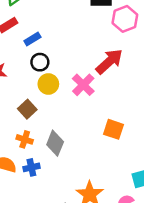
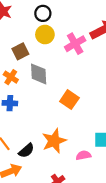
orange square: (113, 129) -> (69, 100), moved
gray diamond: (55, 143) -> (39, 74), moved, turned -40

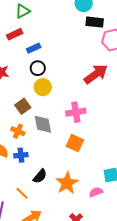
pink cross: (75, 44) -> (76, 112), moved, turned 30
black semicircle: (26, 151) -> (40, 176), moved

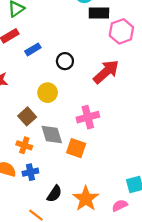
black circle: (38, 68) -> (65, 61), moved
orange square: (75, 143) -> (76, 148), moved

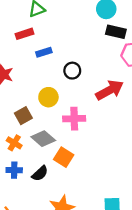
pink cross: (88, 117) -> (74, 119), moved
gray diamond: (52, 135) -> (43, 139), turned -45
black semicircle: (54, 194) -> (40, 173), moved

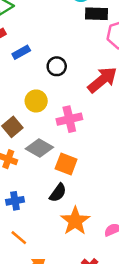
blue cross: (14, 170) -> (15, 201), moved
black semicircle: (40, 173) -> (58, 193), moved

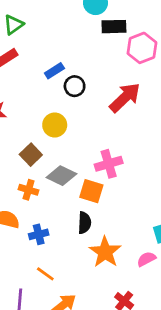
blue rectangle: (21, 52) -> (54, 71), moved
pink cross: (69, 119) -> (109, 164), moved
black semicircle: (58, 193) -> (84, 223), turned -30

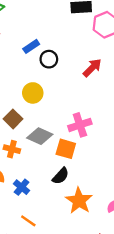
red arrow: (125, 98) -> (92, 68), size x0.7
black semicircle: (84, 223) -> (61, 176), turned 42
blue cross: (39, 234) -> (22, 187), turned -35

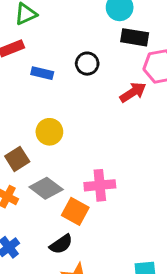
blue rectangle: (31, 46) -> (42, 73), moved, turned 35
black circle: (49, 59) -> (87, 64), moved
red arrow: (92, 68) -> (133, 92), moved

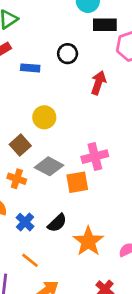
red arrow: (133, 92) -> (98, 83), moved, turned -30
orange square: (75, 211) -> (77, 182), turned -30
black semicircle: (61, 244) -> (57, 223), moved

